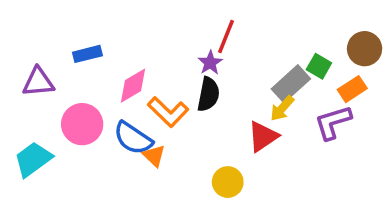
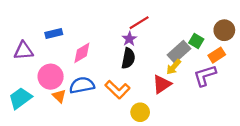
red line: (226, 36) -> (139, 23), turned 36
orange L-shape: (168, 112) -> (117, 90), moved
blue semicircle: (133, 138) -> (82, 85), turned 135
orange triangle: (154, 156) -> (59, 96), moved

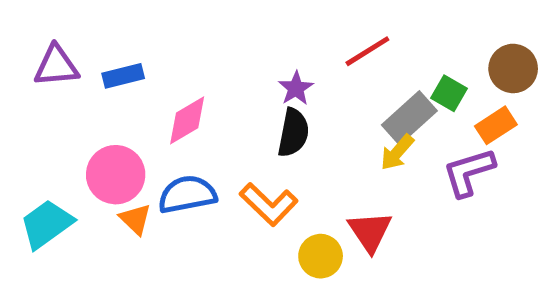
red line: (139, 23) -> (367, 51), moved
purple triangle: (24, 51) -> (56, 66), moved
red triangle: (162, 84) -> (370, 231), moved, turned -30

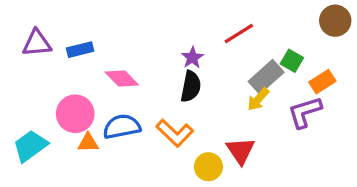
brown circle: (513, 68) -> (335, 21), moved
pink diamond: (187, 120) -> (122, 78), turned 76
orange triangle: (135, 219) -> (88, 143), turned -45

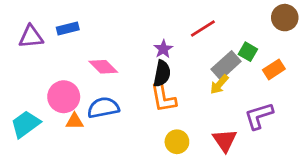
blue rectangle: (80, 50) -> (68, 28), moved
purple L-shape: (305, 112) -> (259, 116), moved
orange L-shape: (175, 133) -> (163, 98), moved, turned 36
red triangle: (241, 151) -> (225, 140), moved

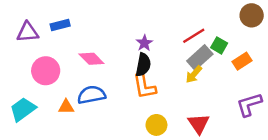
red line: (203, 28) -> (194, 36), moved
pink circle: (64, 97) -> (46, 71), moved
purple L-shape: (259, 116) -> (249, 104), moved

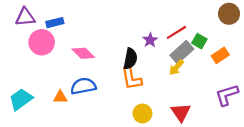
purple triangle: (28, 32) -> (25, 17), moved
purple star: (144, 43) -> (150, 40), moved
pink circle: (46, 71) -> (42, 42), moved

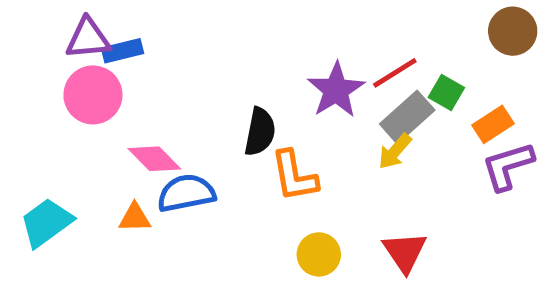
purple triangle: (25, 17) -> (88, 38), moved
purple star: (150, 40) -> (336, 90), size x1.6
pink diamond: (83, 53) -> (154, 159), moved
black semicircle: (130, 59) -> (260, 132), moved
purple L-shape: (227, 95) -> (508, 166), moved

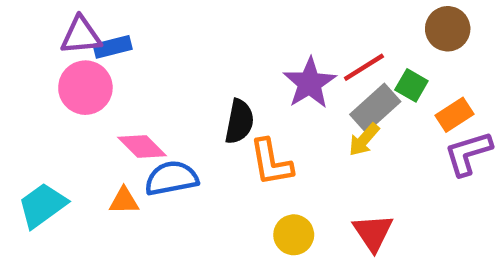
brown circle: (513, 31) -> (448, 29), moved

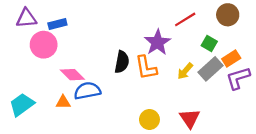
purple triangle: (81, 36) -> (26, 18), moved
red line: (364, 67) -> (185, 19), moved
gray rectangle: (375, 108) -> (210, 69), moved
orange L-shape: (271, 162) -> (146, 68), moved

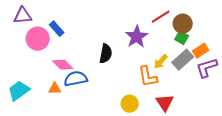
brown circle: (228, 15) -> (183, 24), moved
blue rectangle: (57, 24) -> (57, 29), moved, turned 63
orange L-shape: (146, 68) -> (148, 77), moved

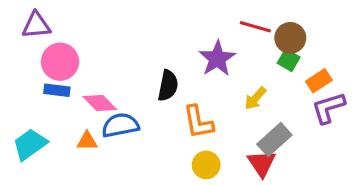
red line: (161, 17) -> (255, 27), turned 48
blue rectangle: (57, 29) -> (57, 90), moved, turned -42
gray rectangle: (183, 60) -> (274, 140), moved
orange L-shape: (148, 77) -> (198, 122), moved

